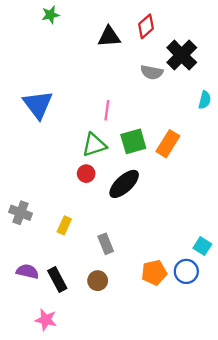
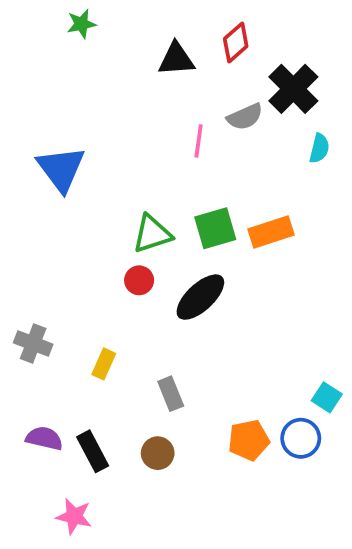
gray semicircle: (152, 72) -> (245, 117), turned -35
cyan semicircle: (205, 100) -> (319, 148), moved
pink line: (107, 110) -> (199, 141), moved
orange rectangle: (168, 144) -> (271, 232), turned 40

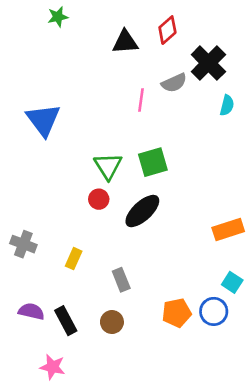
orange rectangle: (271, 232) -> (228, 230), moved
green triangle: (152, 234) -> (108, 166), turned -44

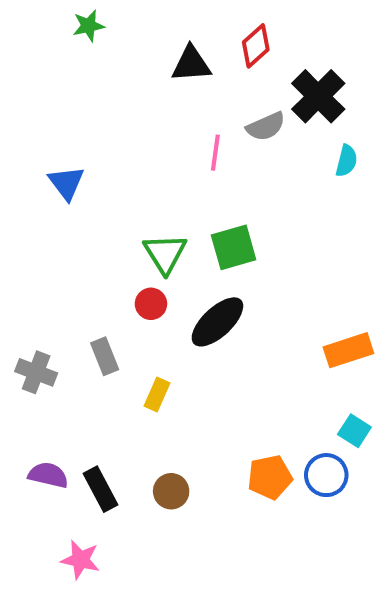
blue triangle: (43, 120) -> (66, 183), size x0.7
yellow rectangle: (74, 259) -> (157, 394), moved
gray rectangle: (121, 280) -> (105, 356), moved

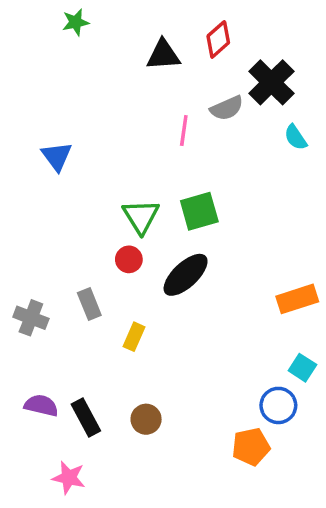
cyan semicircle: (346, 161) -> (296, 137), turned 132
orange pentagon: (270, 477) -> (251, 447), moved

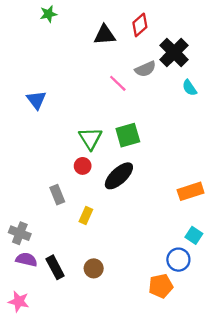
pink line: (184, 130) -> (118, 83), turned -54
gray cross: (31, 318) -> (20, 233), moved
pink star: (69, 478) -> (19, 301), moved

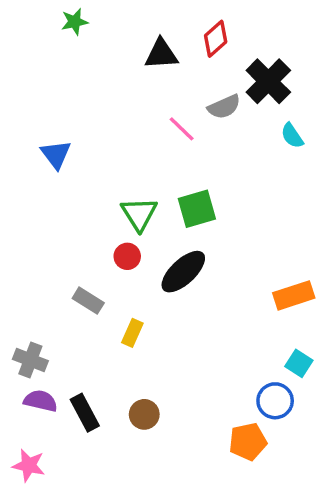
gray rectangle: (57, 195) -> (88, 301), turned -36

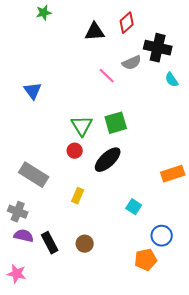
black cross: (268, 81) -> (158, 48), turned -32
gray rectangle: (88, 301) -> (34, 175), moved, size x1.6
cyan square: (299, 363) -> (134, 207), moved

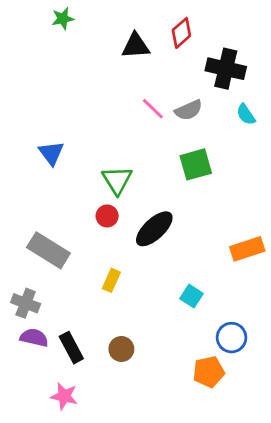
gray semicircle: (132, 63) -> (189, 110), moved
blue triangle: (33, 91) -> (51, 153), moved
green square: (116, 123) -> (196, 164), moved
pink star: (17, 274) -> (64, 396), moved

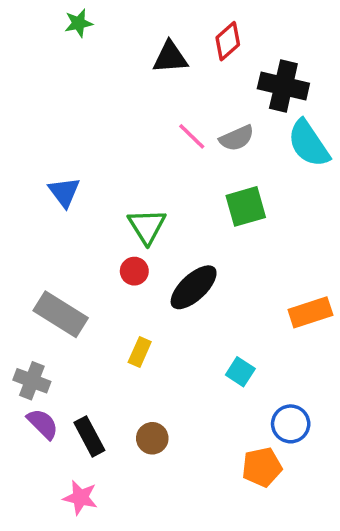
cyan semicircle: (246, 114) -> (309, 144), size x1.8
purple semicircle: (34, 338) -> (43, 424), turned 32

